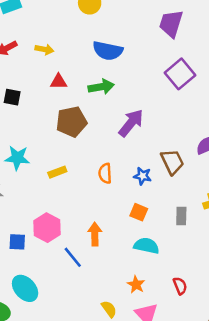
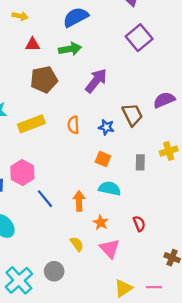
blue semicircle: (108, 51) -> (76, 17), turned 140
yellow rectangle: (57, 172) -> (31, 124), size x1.6
orange arrow: (95, 234) -> (79, 201), moved

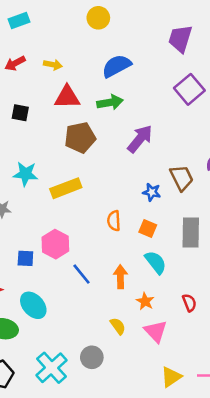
red triangle: (33, 44) -> (67, 97), size x1.5
orange semicircle: (73, 125) -> (114, 221), moved
gray rectangle: (140, 162) -> (191, 232), size x1.6
cyan semicircle: (110, 188) -> (156, 262), turned 40

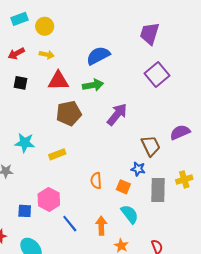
yellow circle: (98, 18) -> (45, 26), moved
black square: (20, 113) -> (21, 83), moved
yellow rectangle: (66, 188) -> (57, 154), size x0.7
blue star: (152, 192) -> (138, 169), moved

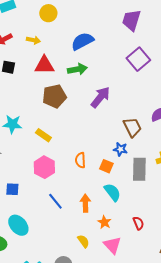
yellow circle: (45, 26) -> (48, 13), moved
yellow rectangle: (57, 154) -> (43, 135), turned 56
pink hexagon: (49, 199) -> (44, 167), moved

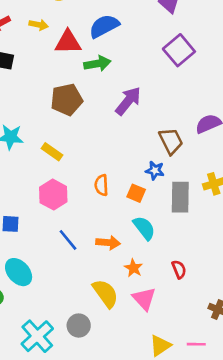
red triangle: (44, 65) -> (68, 42), moved
orange arrow: (85, 203) -> (108, 243), turned 96
yellow semicircle: (83, 241) -> (105, 293), size x1.6

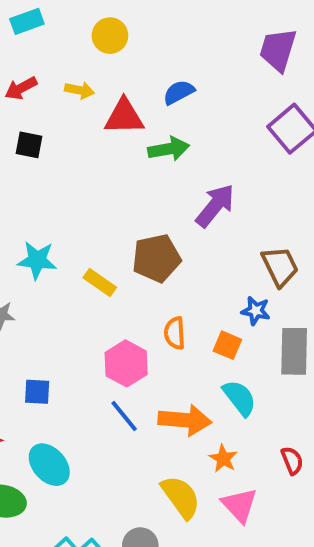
blue semicircle: (104, 26) -> (179, 92), size x0.7
brown pentagon: (67, 100) -> (156, 258), moved
pink hexagon: (53, 195) -> (126, 363), moved
orange arrow: (108, 243) -> (185, 420), size x1.4

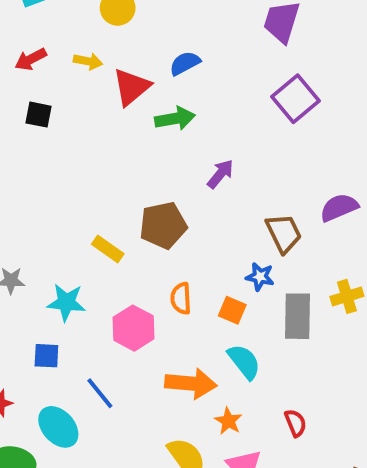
red triangle: (124, 117) -> (131, 87), turned -39
purple arrow: (215, 206) -> (220, 174), size x0.7
cyan star: (37, 260) -> (66, 302), moved
blue line: (124, 416) -> (100, 393), moved

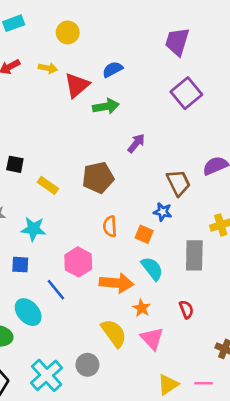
black square: (39, 115) -> (15, 164), moved
yellow rectangle: (108, 249) -> (48, 185), moved
gray rectangle: (298, 316) -> (194, 255), moved
pink hexagon: (133, 328) -> (78, 262), moved

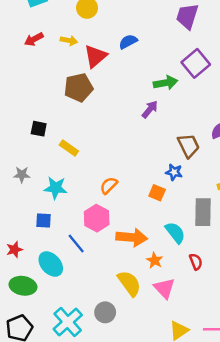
green arrow: (106, 106) -> (166, 83), moved
brown pentagon: (98, 178) -> (79, 88), moved
orange semicircle: (110, 226) -> (109, 185), moved, turned 48
cyan semicircle: (152, 269) -> (175, 233), moved

